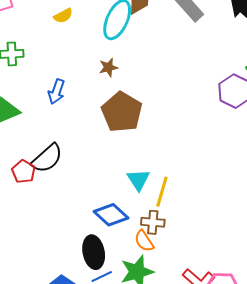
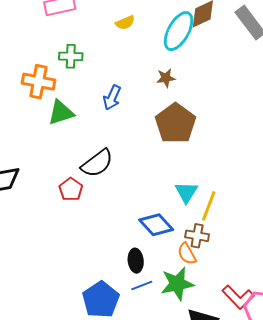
red pentagon: (23, 171) -> (71, 189), moved
black ellipse: (94, 252) -> (136, 261), size x0.7

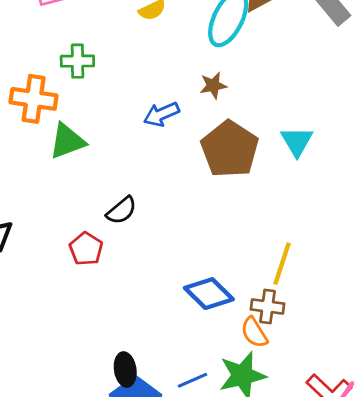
blue arrow: (112, 98) -> (161, 114), moved, turned 45
black semicircle: (97, 163) -> (122, 210), size x0.7
cyan triangle: (186, 192) -> (297, 141), moved
black ellipse: (136, 261) -> (125, 370), moved

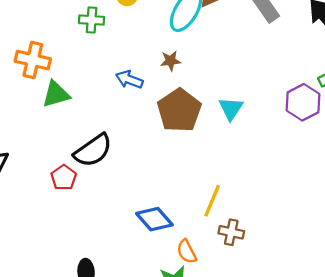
green cross: (77, 61) -> (92, 20), moved
blue arrow: (161, 114) -> (129, 80), turned 40
black semicircle: (122, 210) -> (93, 150), size x1.6
brown cross: (267, 306) -> (231, 232), moved

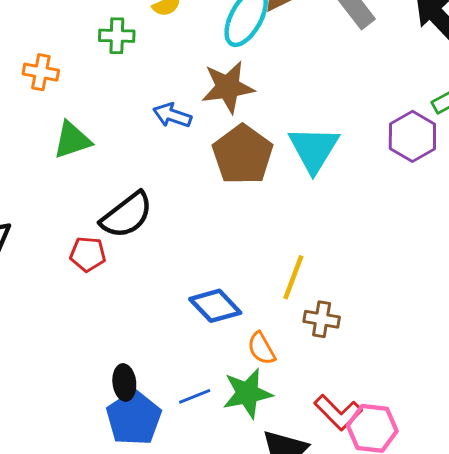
orange cross: (33, 60) -> (41, 72), moved, size x0.7
brown star: (171, 61) -> (228, 87), size x1.8
cyan triangle: (231, 109) -> (314, 149), size x1.5
red pentagon: (64, 178) -> (88, 254), turned -30

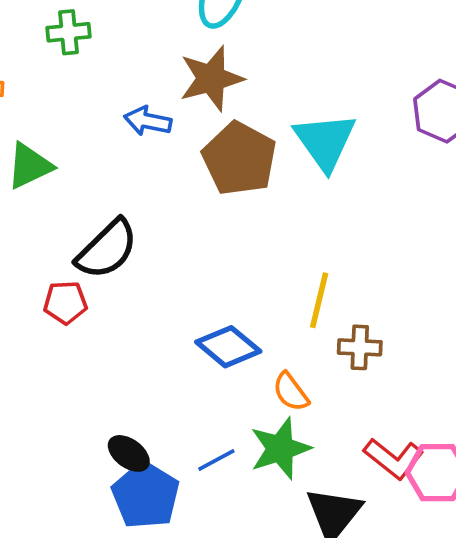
black ellipse: (124, 383) -> (129, 453), turned -40

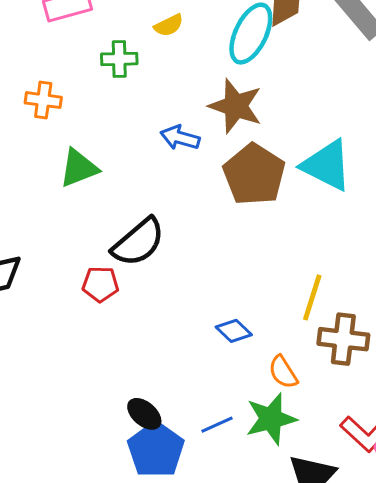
brown star: (211, 78) -> (236, 106), turned 30
cyan triangle: (325, 141) -> (327, 165), turned -32
blue diamond: (228, 347) -> (234, 331), size x0.7
brown cross: (360, 347) -> (343, 339), size x1.4

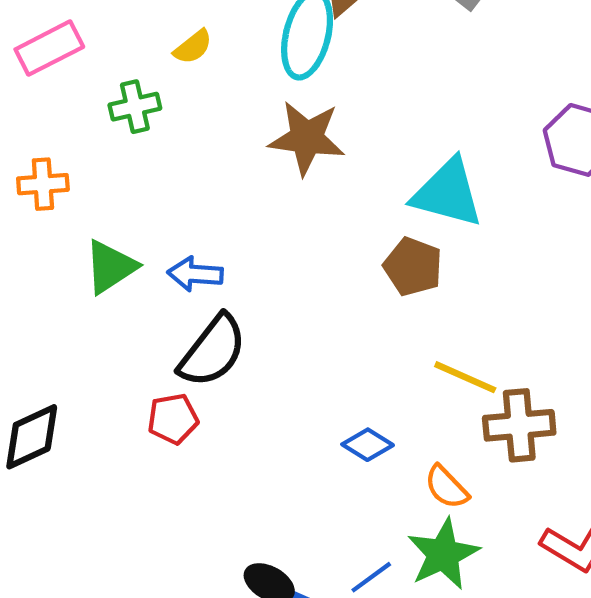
blue arrow: (180, 138) -> (195, 274), moved
brown pentagon: (254, 174) -> (413, 267), moved, size x0.7
yellow line: (312, 297) -> (465, 377), turned -72

